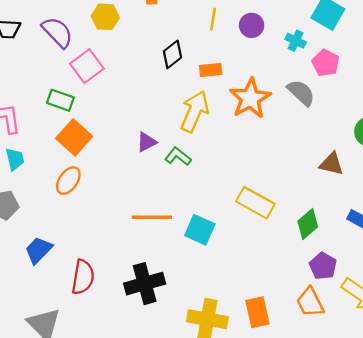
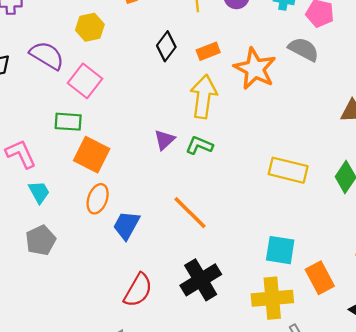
orange line: (152, 217) -> (190, 213), turned 60
cyan square: (200, 230) -> (280, 250), moved
blue trapezoid: (38, 250) -> (126, 225), moved
red semicircle: (83, 277) -> (138, 290), turned 36

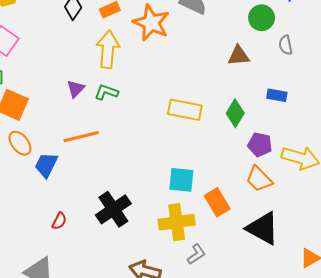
orange ellipse: (98, 199) -> (20, 143), turned -55
orange line: (190, 213) -> (81, 137), moved, turned -56
red semicircle: (138, 290) -> (59, 221), size x0.6

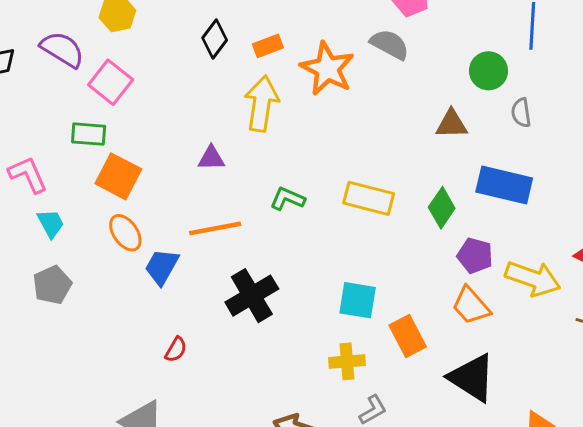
purple triangle: (76, 89) -> (211, 158), turned 42
green L-shape: (106, 92) -> (287, 199), moved
blue rectangle: (277, 95) -> (504, 185), size x1.8
black cross: (113, 209) -> (252, 296), moved
yellow cross: (177, 222) -> (347, 361), size x0.7

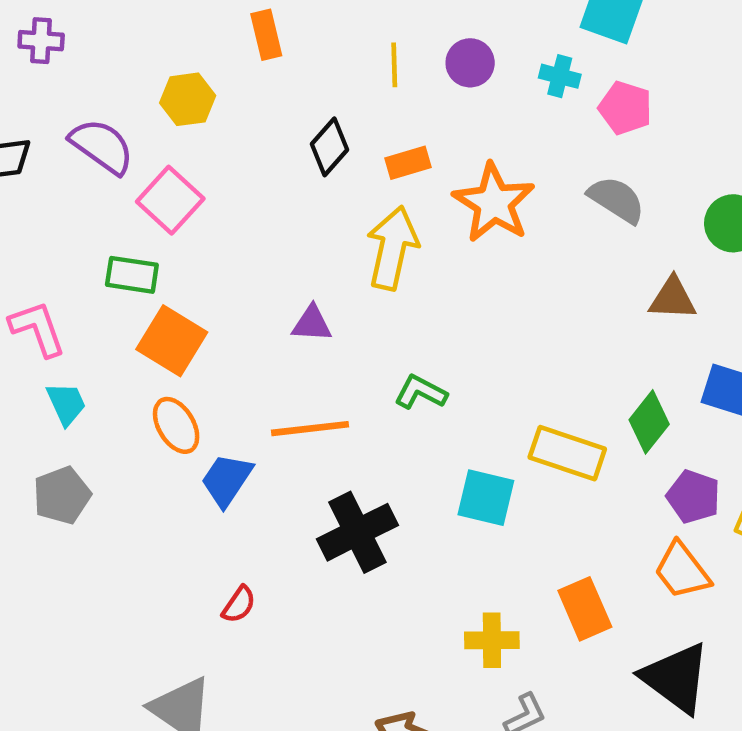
gray semicircle: (390, 44) -> (617, 200), moved
yellow rectangle: (369, 198) -> (567, 453), moved
cyan square: (358, 300) -> (486, 498), moved

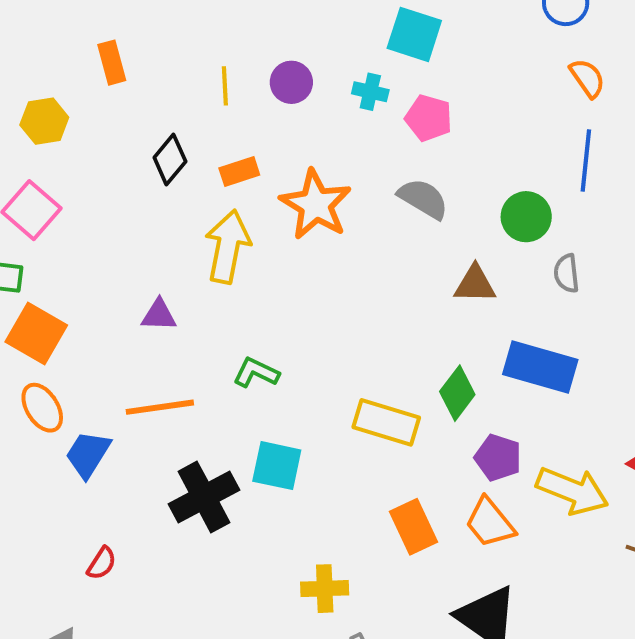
cyan square: (486, 498) -> (277, 466), moved
orange rectangle: (585, 609) -> (414, 527), moved

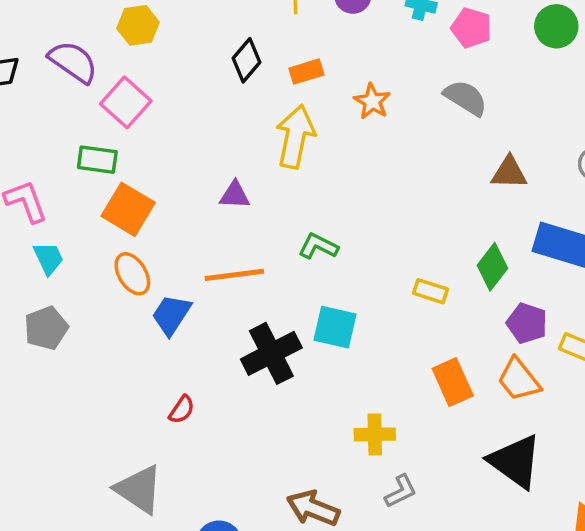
orange star: (316, 205) -> (372, 101), size x0.6
green circle: (526, 217) -> (556, 26), moved
yellow rectangle: (386, 422) -> (430, 291), size x0.6

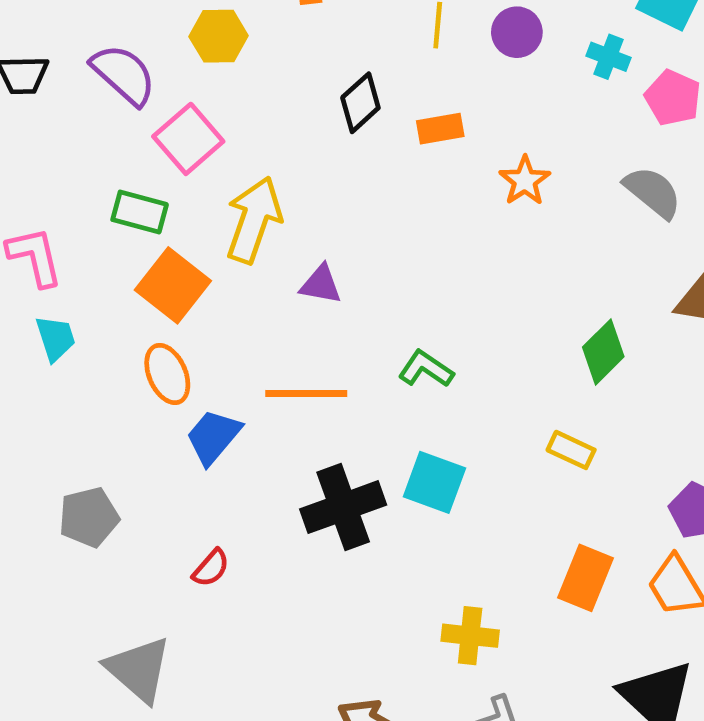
yellow arrow: (295, 137) -> (254, 220), moved
green diamond: (492, 267) -> (603, 352), moved
gray pentagon: (46, 328) -> (89, 517), moved
orange rectangle: (453, 382) -> (585, 578), turned 39

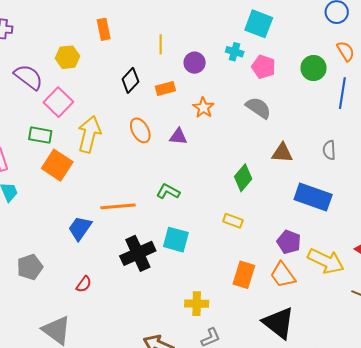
purple circle: (517, 32) -> (195, 63), moved
purple triangle: (321, 284) -> (178, 137), moved
orange ellipse: (167, 374) -> (140, 130), moved

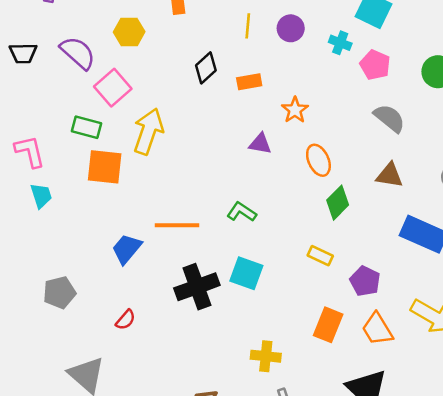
purple circle: (195, 63) -> (291, 28), moved
gray semicircle: (258, 108) -> (389, 118), moved
orange ellipse: (140, 130) -> (318, 160), moved
orange square: (57, 165) -> (105, 167), turned -32
purple pentagon: (289, 242) -> (365, 281), moved

